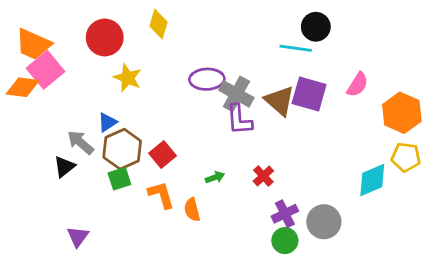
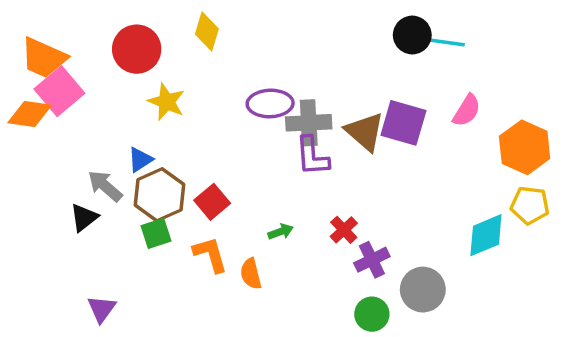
cyan line: (296, 48) -> (444, 42), moved
gray cross: (236, 94) -> (309, 123), turned -32
purple cross: (285, 214) -> (372, 260), moved

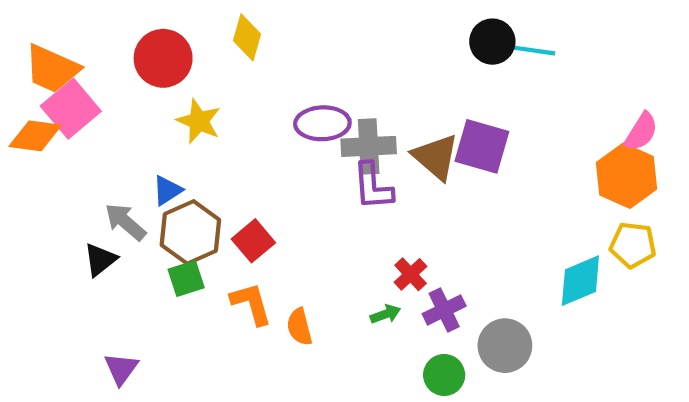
pink semicircle: (467, 111) -> (641, 132), moved
green arrow: (281, 232) -> (385, 314), moved

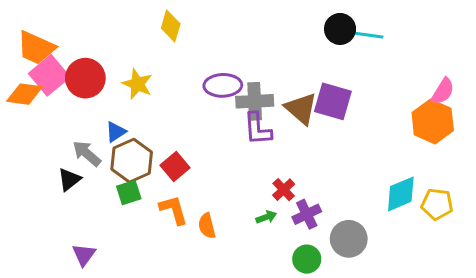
red circle: (163, 58) -> (85, 78), moved
yellow pentagon: (633, 245) -> (437, 204), moved

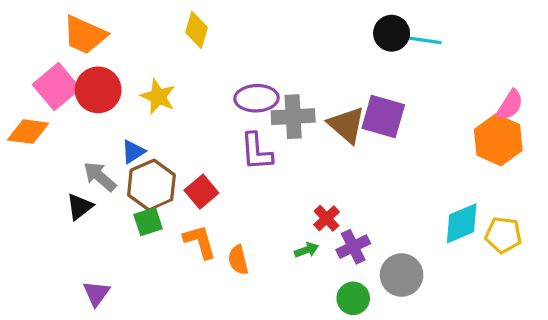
orange trapezoid: (36, 48) -> (85, 35), moved
orange diamond: (25, 94) -> (28, 132), moved
purple L-shape: (258, 129) -> (256, 152), moved

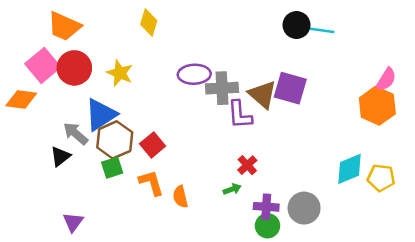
blue triangle: (133, 152) -> (101, 115), size x1.8
purple L-shape: (256, 152) -> (240, 115), moved
purple cross: (353, 247) -> (266, 207), moved, turned 30

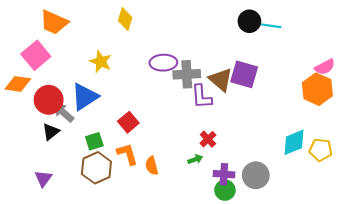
red circle: (74, 68) -> (49, 100), moved
pink semicircle: (386, 79) -> (325, 67), turned 30
brown hexagon: (115, 140) -> (96, 168), moved
purple triangle: (73, 222) -> (43, 178), moved

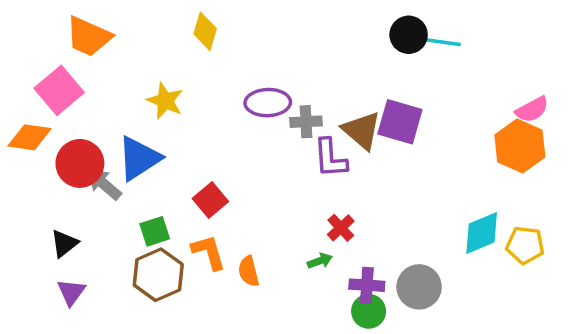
gray cross: (187, 74) -> (306, 122), size x0.7
black triangle: (51, 132) -> (64, 243), moved

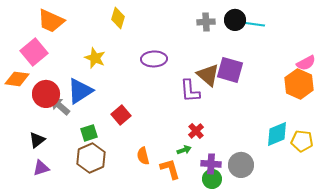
gray cross: (306, 122) -> (206, 22), moved
orange L-shape: (209, 252) -> (170, 169), moved
purple triangle: (71, 292) -> (41, 168), turned 36

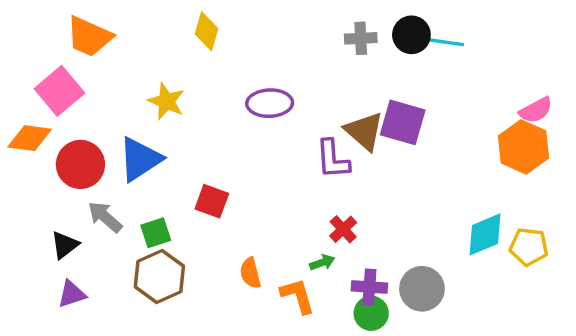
gray arrow: (60, 106) -> (105, 217), moved
red square: (121, 115) -> (212, 201), turned -30

